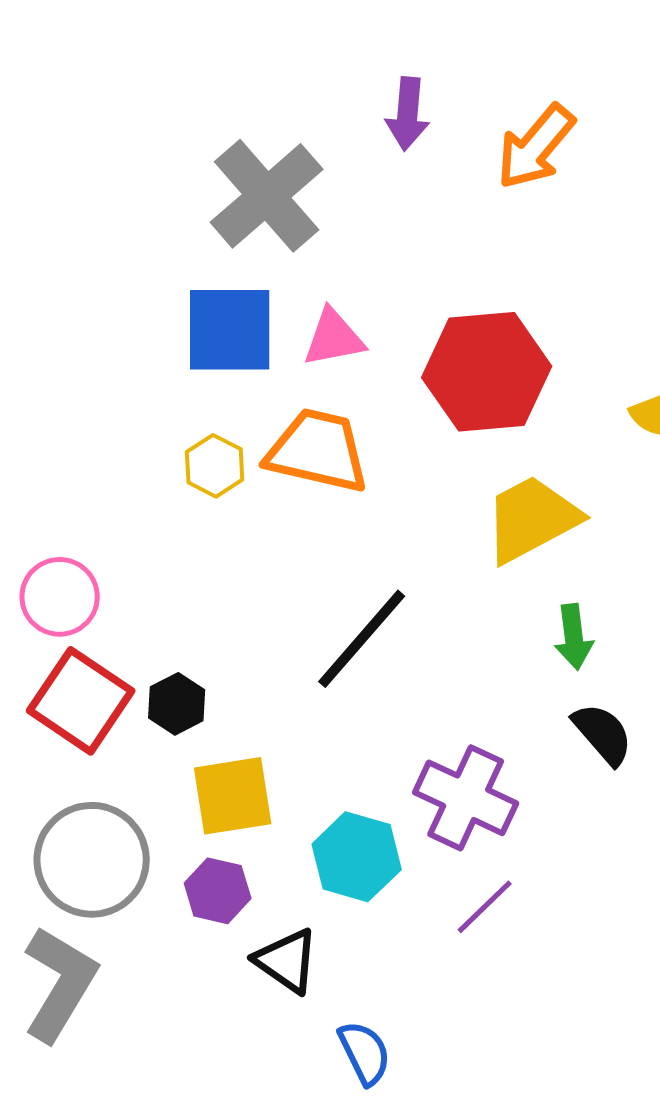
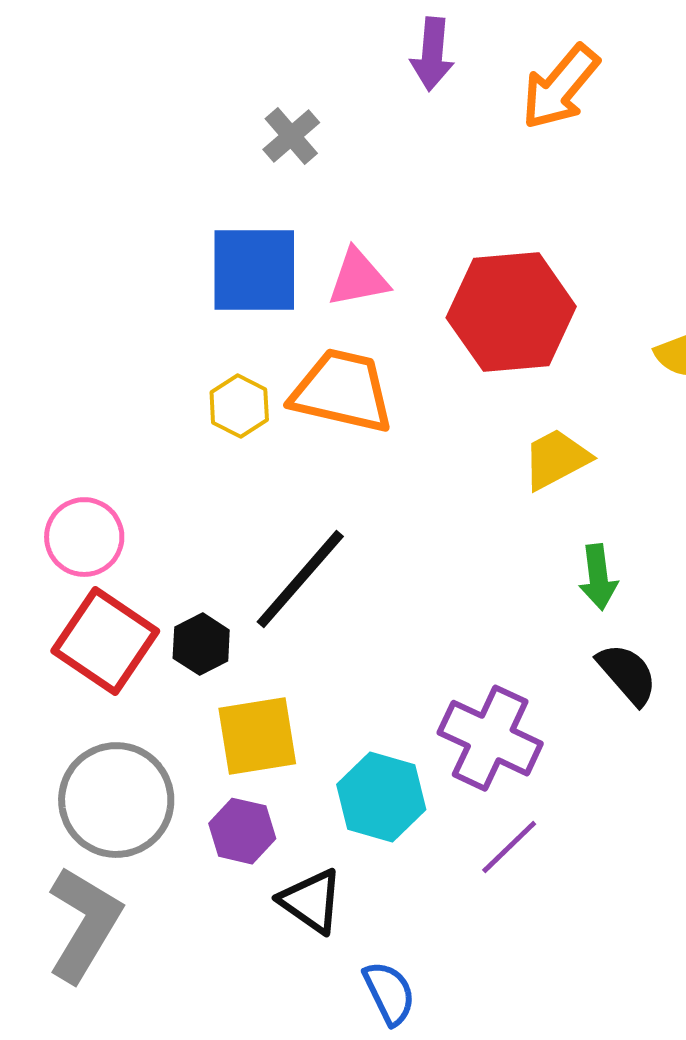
gray cross: (267, 196) -> (291, 136), size x0.5
yellow trapezoid: (532, 519) -> (556, 459), size x0.7
black line: (362, 639) -> (300, 579), moved

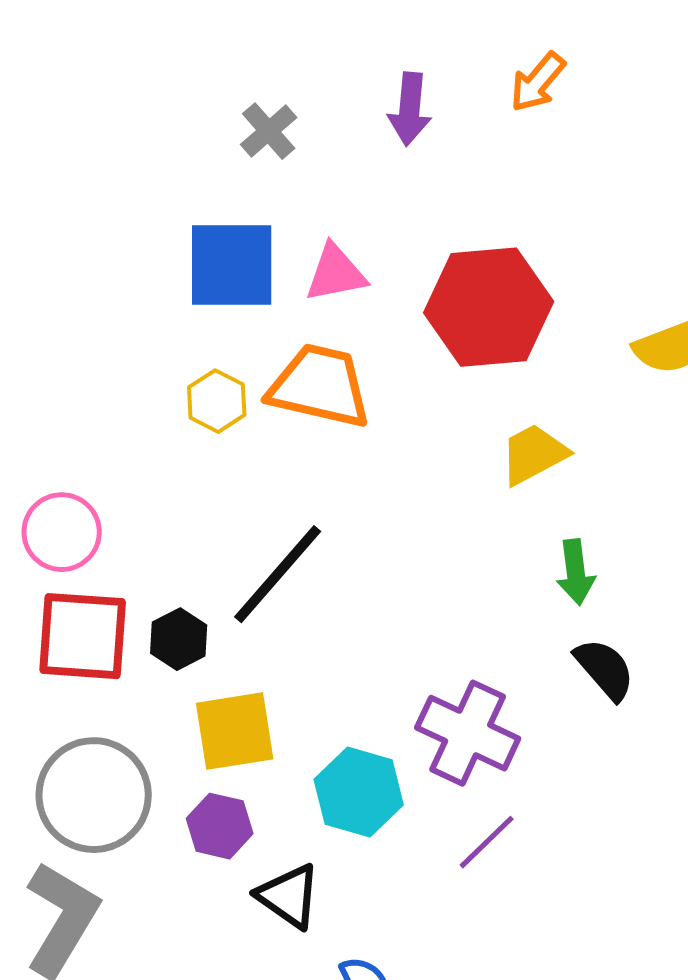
purple arrow: (432, 54) -> (410, 109), moved
orange arrow: (560, 87) -> (538, 82), size x0.7
red square: (105, 641) -> (83, 636), turned -30

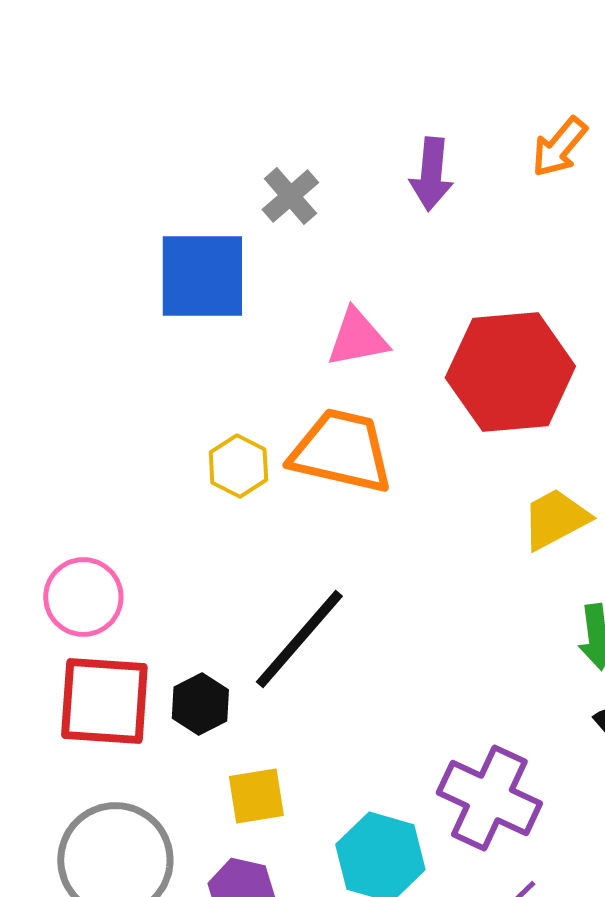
blue square: (232, 265) -> (202, 276), moved
yellow square: (235, 731) -> (256, 796), size x0.7

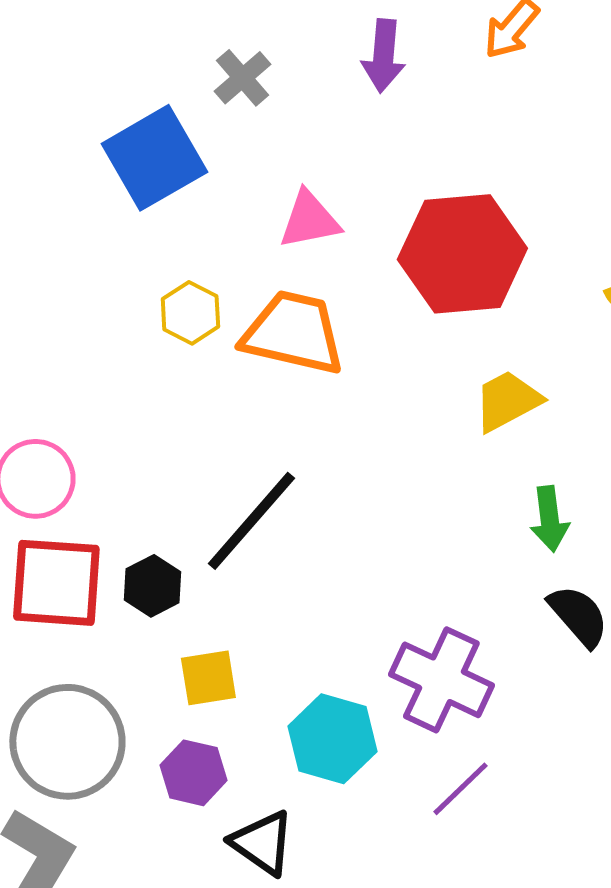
blue square: (202, 276) -> (154, 158), turned -30
yellow hexagon: (238, 466) -> (190, 313), moved

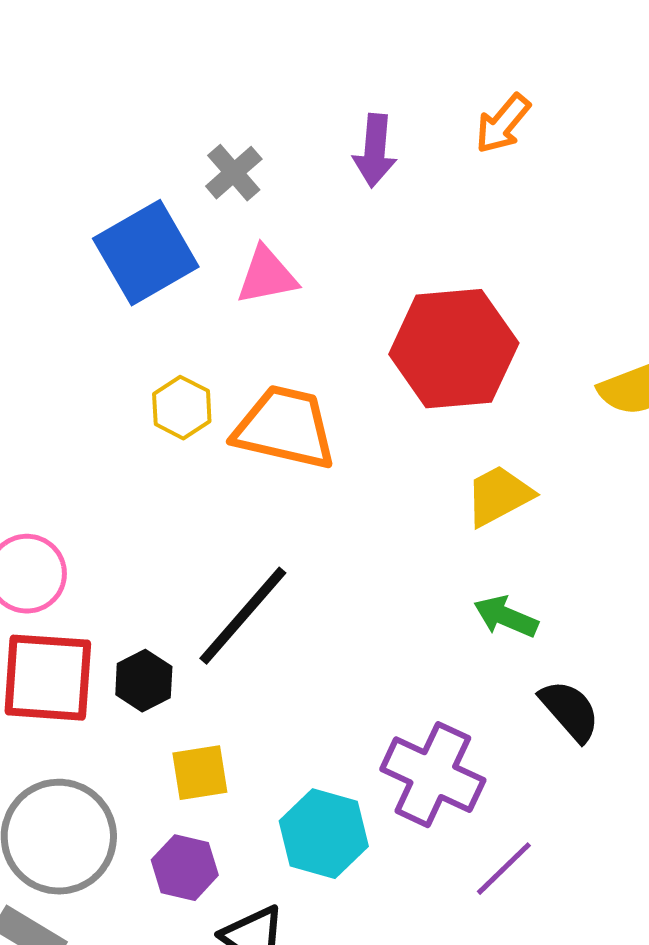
pink triangle: (309, 220) -> (267, 276), moved
green arrow: (549, 519) -> (506, 617), moved, turned 120
purple line: (460, 789) -> (504, 869), moved

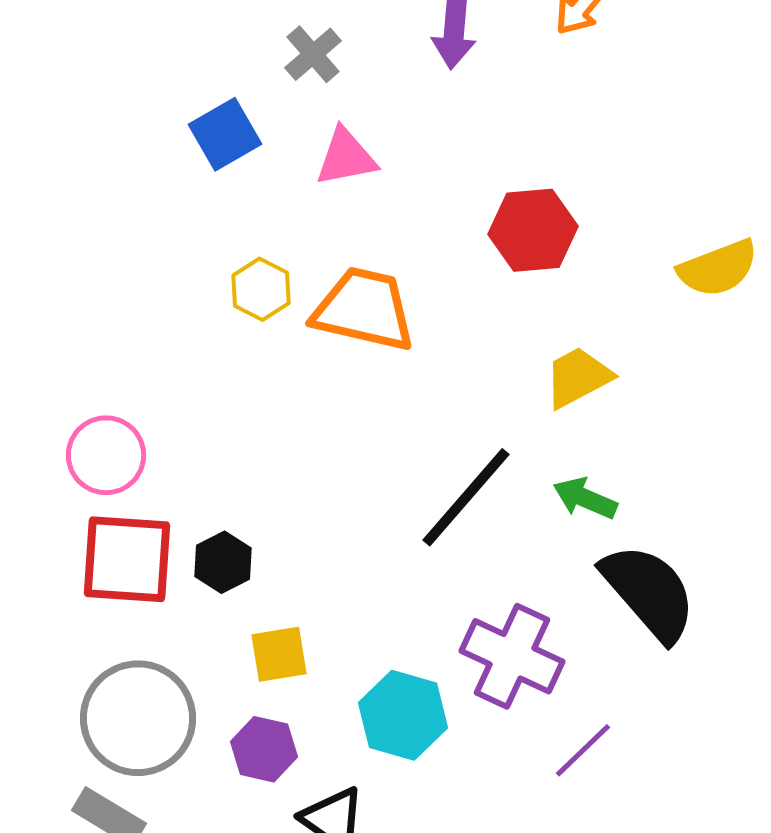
blue square: (146, 253) -> (225, 134), size x0.7
red hexagon: (454, 349) -> (533, 230), size x0.7
black line: (243, 616) -> (466, 497), moved
black semicircle: (570, 711) -> (649, 592), size x1.6

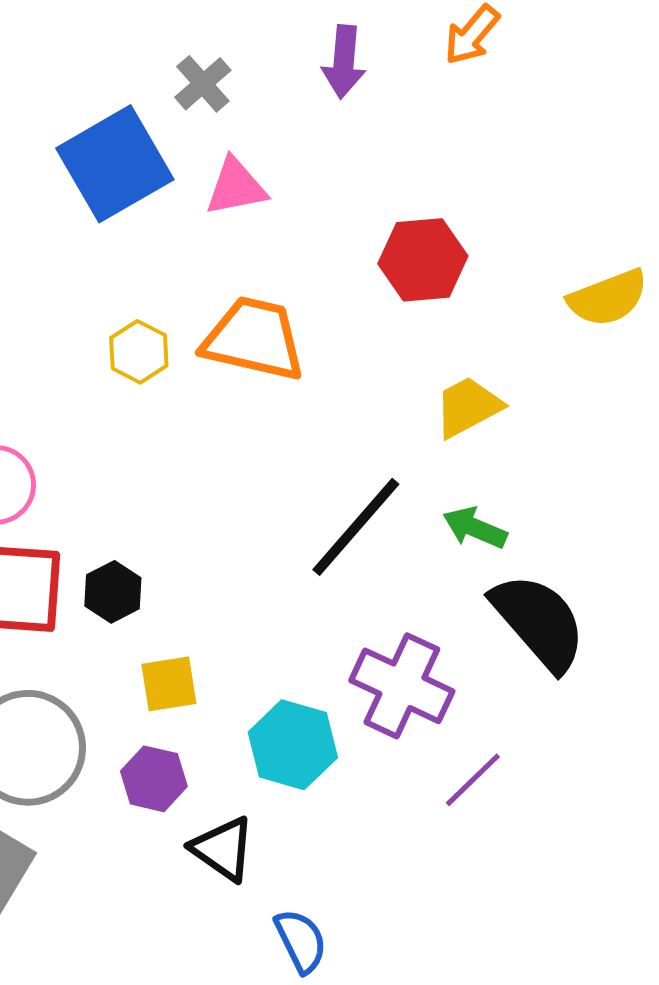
blue square: (225, 134) -> (115, 164), size x1.6
yellow hexagon: (261, 289) -> (139, 352), moved

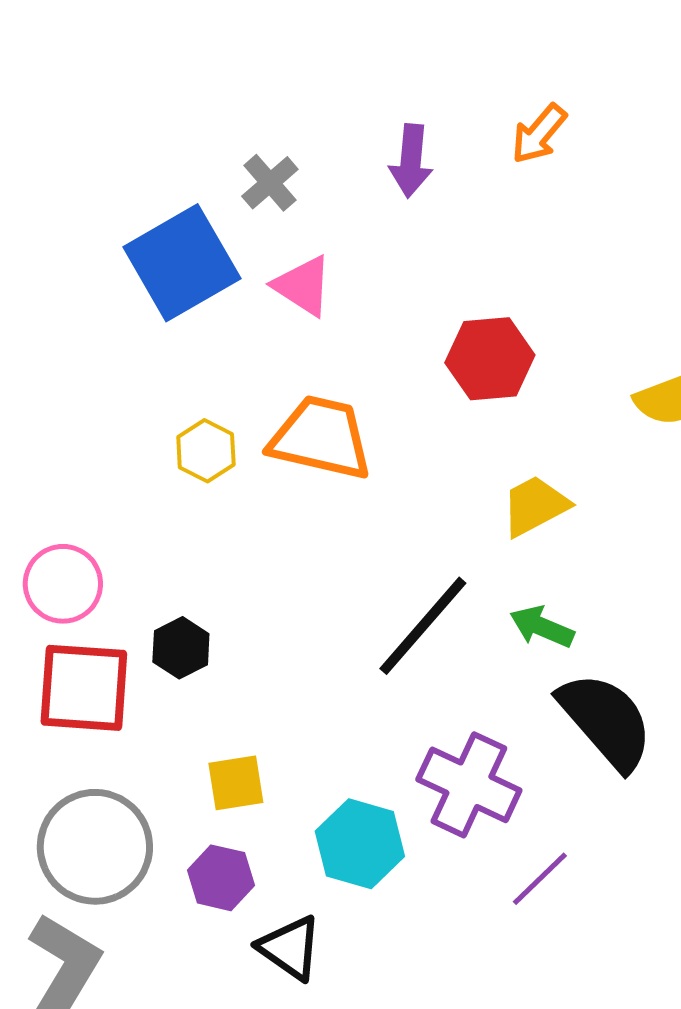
pink triangle: (236, 187) -> (303, 286), turned 44
black hexagon: (113, 592) -> (181, 648), moved

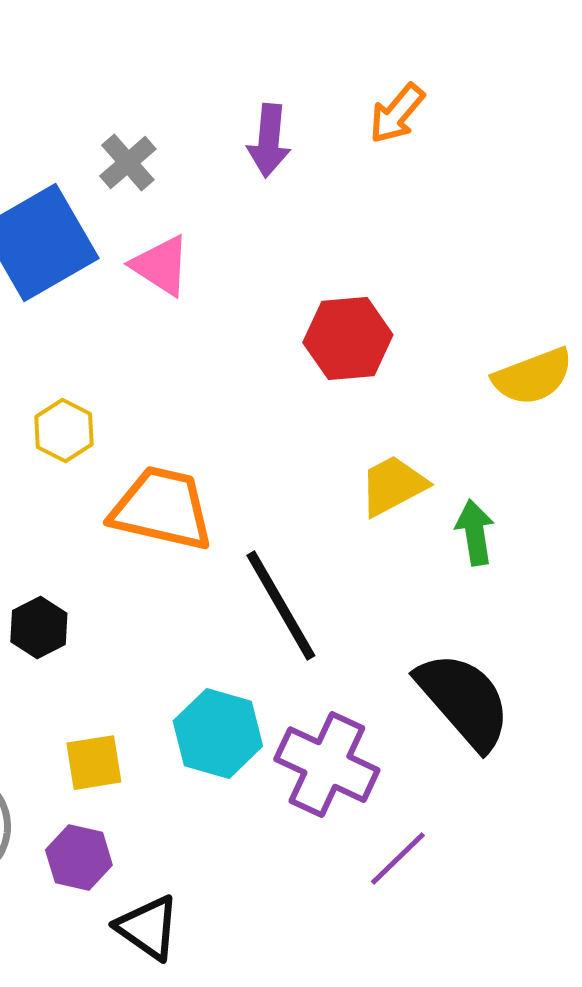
orange trapezoid: (321, 438) -> (162, 509), moved
black line: (423, 626) -> (281, 606), turned -71
green arrow: (542, 627) -> (475, 533), moved, turned 58
cyan hexagon: (360, 844) -> (218, 734), moved

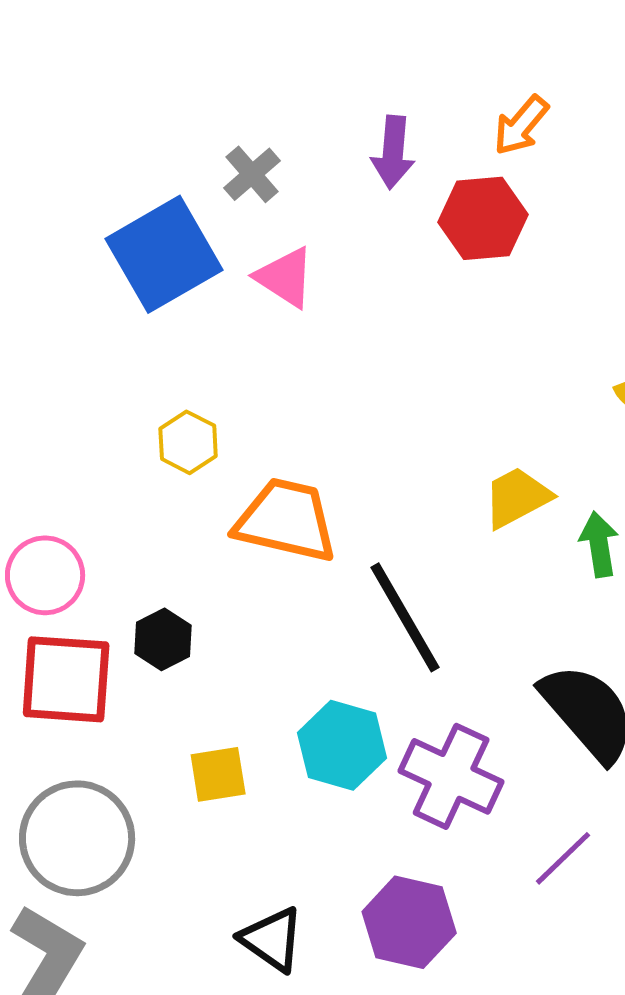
red hexagon: (348, 339) -> (483, 218), moved
purple hexagon: (79, 858) -> (409, 922), moved, size x1.4
purple line: (398, 859) -> (563, 858), moved

